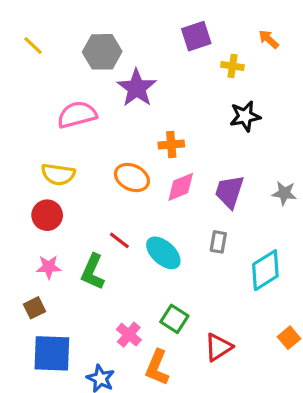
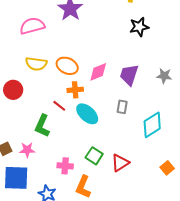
orange cross: (171, 145) -> (75, 90), moved
yellow semicircle: (58, 174) -> (36, 64), moved
pink star: (49, 267) -> (27, 150), moved
pink cross: (129, 335) -> (65, 166), turned -35
red triangle: (218, 347) -> (120, 163), moved

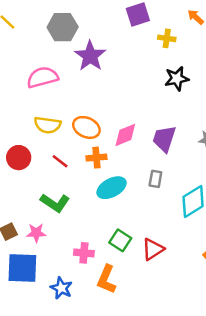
red line: (59, 106) -> (60, 161), moved
cyan ellipse: (87, 114) -> (112, 188), turned -70
green L-shape: (42, 126) -> (55, 203), turned -80

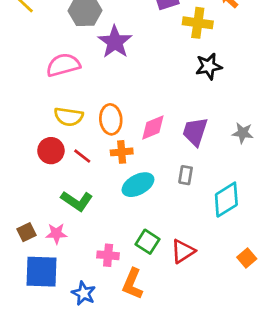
yellow cross: (167, 38) -> (198, 23), size x1.5
orange ellipse: (86, 127) -> (111, 119), turned 60
red circle: (19, 158) -> (51, 151), moved

